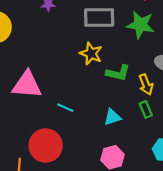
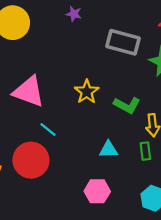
yellow star: (91, 54) -> (87, 92), moved
cyan line: (65, 108) -> (48, 129), moved

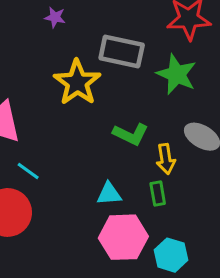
yellow star: (87, 92) -> (77, 82), moved, size x1.4
pink hexagon: (97, 191) -> (123, 237), moved, size x1.4

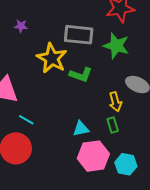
purple star: (55, 17) -> (21, 26), moved
green L-shape: (131, 134) -> (81, 75), moved

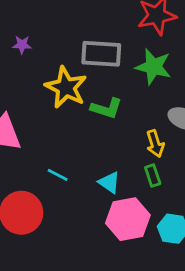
cyan line: (26, 120) -> (58, 175), moved
cyan triangle: (81, 129) -> (109, 182), turned 48

